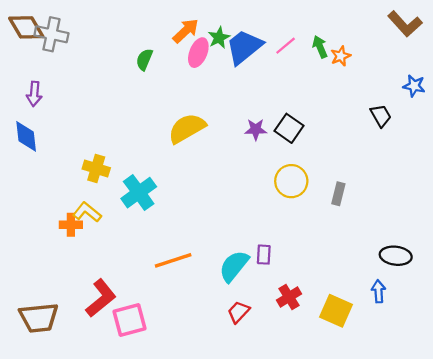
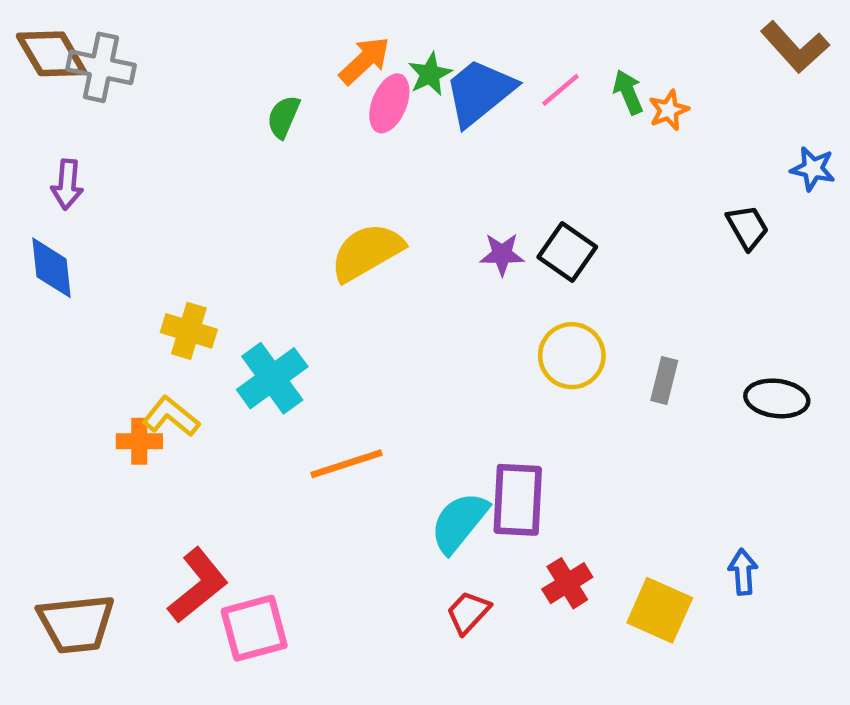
purple rectangle: (264, 255) -> (518, 500), size x1.8
black ellipse: (396, 256) -> (777, 398), moved
orange line: (173, 260) -> (347, 464), moved

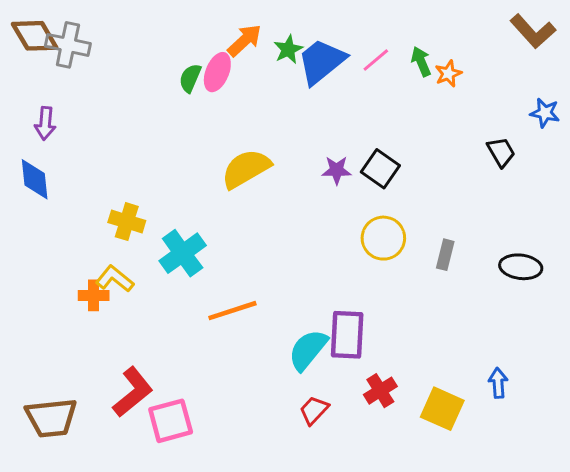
pink ellipse: (389, 103) -> (217, 72), moved

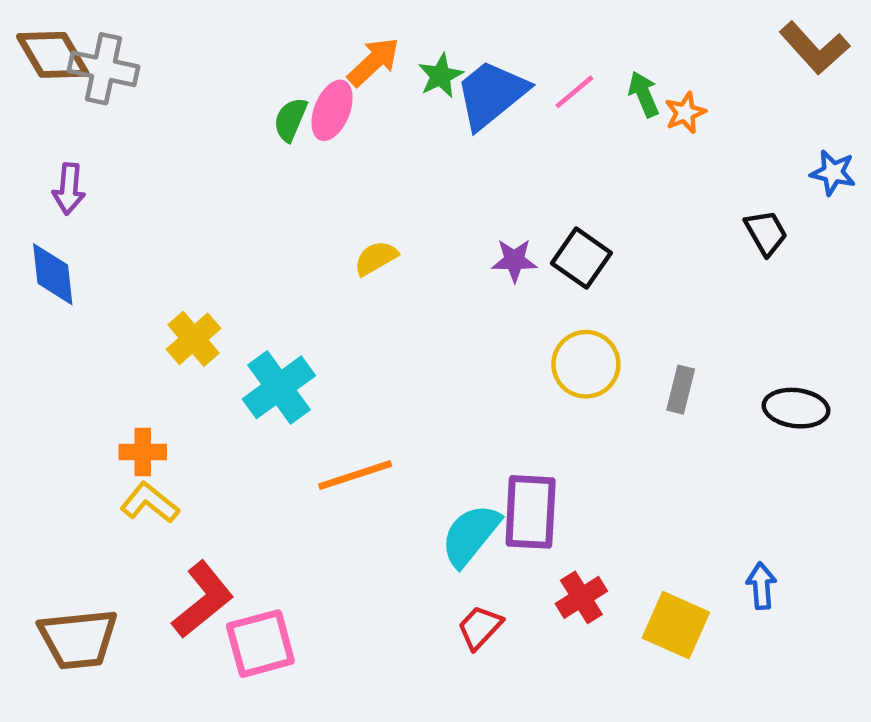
yellow semicircle: (246, 169) -> (376, 258), size x0.6
yellow cross: (127, 222) -> (194, 339), turned 32
yellow L-shape: (115, 279) -> (150, 503), moved

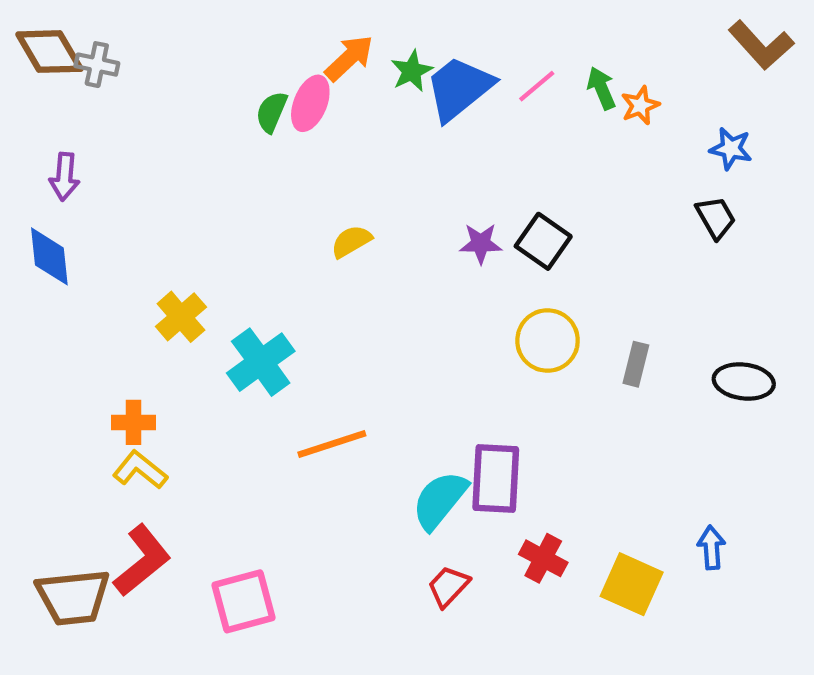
gray cross: (103, 69) -> (97, 65), size x0.7
blue star: (833, 173) -> (731, 149), moved
red cross: (581, 597) -> (543, 558), turned -30
red L-shape: (203, 600) -> (142, 560), moved

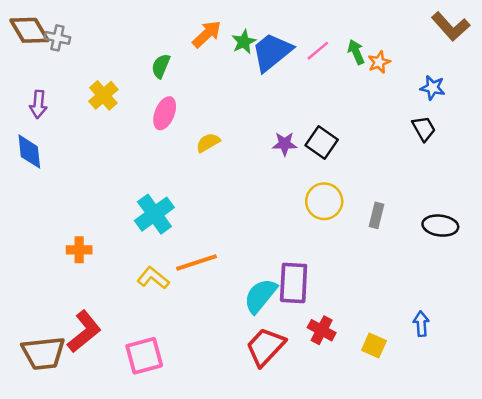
pink ellipse: (310, 103) -> (165, 113), moved
yellow cross: (181, 317) -> (103, 95), moved
yellow L-shape: (140, 470) -> (153, 278), moved
yellow square: (632, 584) -> (374, 346), size x0.7
red trapezoid: (448, 586) -> (265, 347), size x1.6

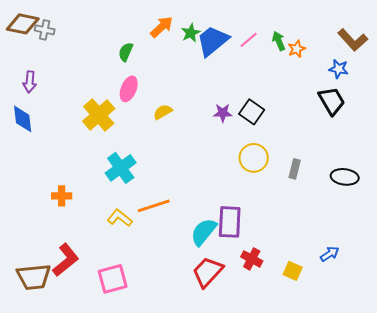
brown L-shape: (451, 26) -> (353, 40), moved
brown diamond: (29, 30) -> (23, 24), turned -48
yellow cross: (103, 95) -> (99, 115), moved, size x1.4
black trapezoid: (424, 129) -> (332, 101), size x1.4
blue arrow: (421, 324) -> (330, 254), turned 60

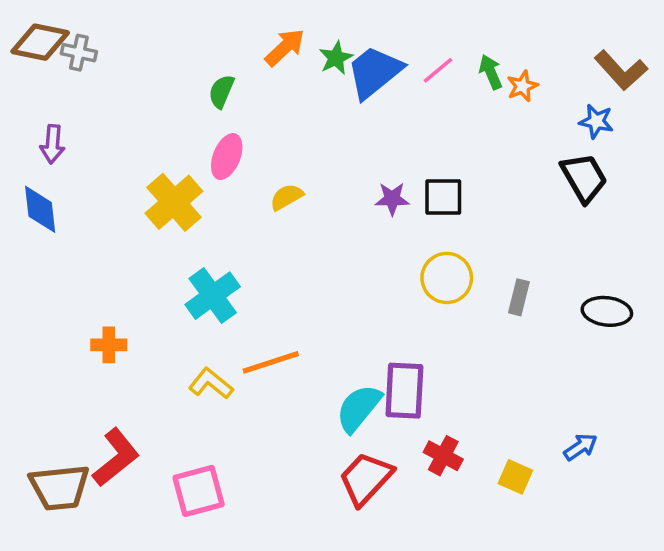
black square: (252, 112) -> (443, 197), turned -35

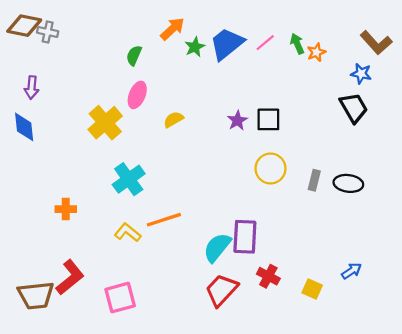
green star: (336, 58) -> (195, 47), moved
purple star: (392, 199) -> (237, 121), turned -30
black ellipse: (607, 311) -> (348, 183), moved

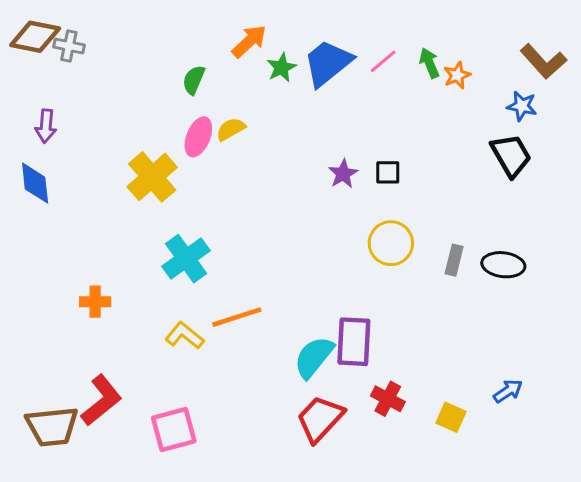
yellow semicircle: (173, 119) -> (231, 129), moved
black square: (268, 119) -> (388, 172), size x0.7

